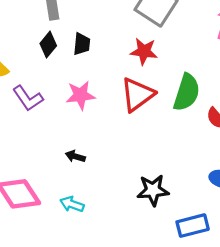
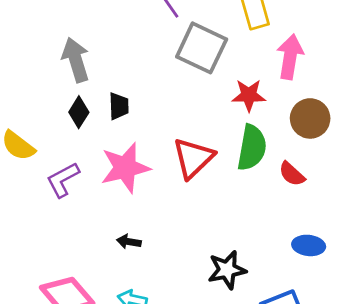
red star: (144, 51) -> (249, 95), moved
pink star: (80, 95) -> (125, 168), size x1.4
purple L-shape: (28, 98) -> (63, 180), turned 104

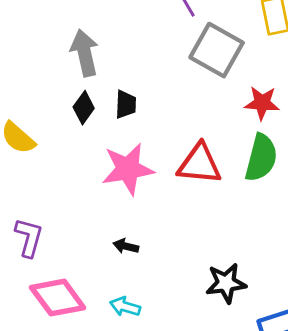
red triangle: (193, 158) -> (199, 164), turned 45
purple L-shape: (63, 180) -> (29, 237), moved, turned 129

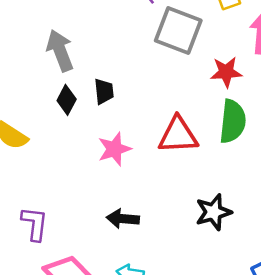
pink star: (128, 169) -> (114, 149), size x0.7
black arrow: (126, 246) -> (123, 219), size x1.4
black star: (226, 283) -> (213, 212), moved

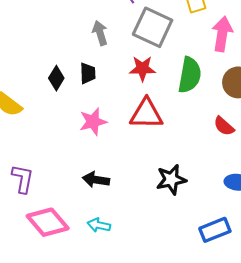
gray arrow: (60, 51) -> (100, 33), moved, size x0.7
red star: (226, 72) -> (142, 69), moved
green semicircle: (233, 121) -> (190, 75), moved

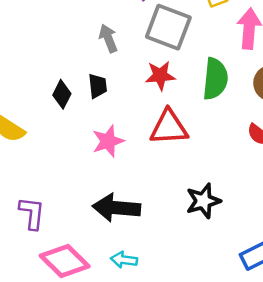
black arrow: (96, 180) -> (117, 208), size x1.5

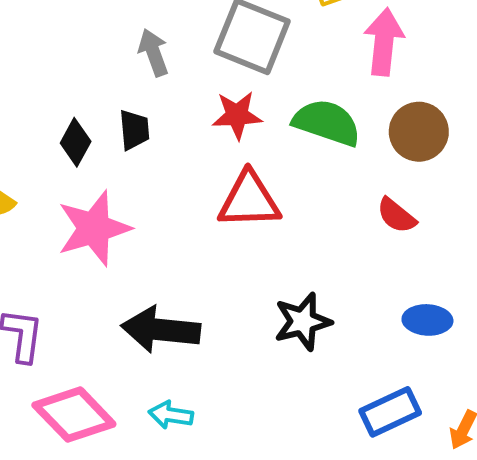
green semicircle: (215, 79) -> (327, 123), turned -78
pink star: (108, 141) -> (94, 228), moved, size x1.4

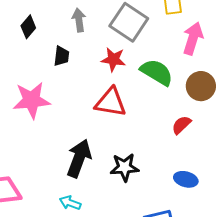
black diamond: (76, 142) -> (28, 27), moved
red semicircle: (396, 216) -> (181, 125), turned 85
black arrow: (161, 330) -> (79, 158), moved, turned 93
cyan arrow: (171, 415) -> (70, 203), moved

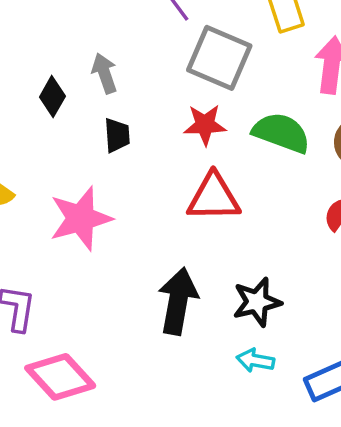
gray arrow: (79, 20) -> (105, 73), moved
cyan arrow: (70, 203) -> (255, 360), moved

